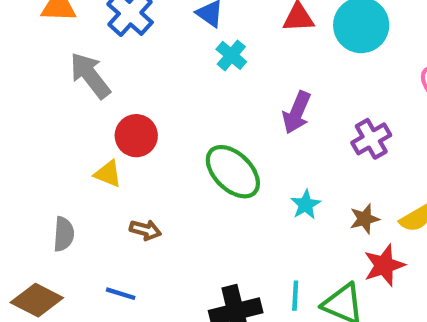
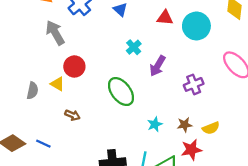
cyan cross: (231, 55) -> (134, 47), moved
cyan star: (306, 205) -> (155, 124), moved
gray semicircle: (64, 234) -> (32, 91), moved
blue line: (121, 294) -> (43, 144), moved

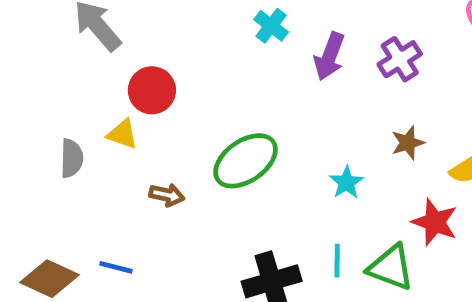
purple cross: (194, 84) -> (400, 59), moved
green ellipse: (121, 92) -> (246, 161), moved, turned -76
brown star: (185, 125) -> (408, 143), moved
red star: (191, 150) -> (435, 222), turned -30

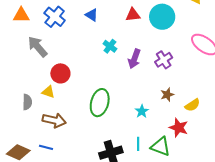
green ellipse: (246, 161) -> (100, 103), turned -40
brown arrow: (167, 195) -> (54, 120), moved, size x1.6

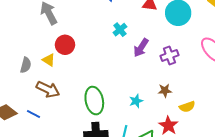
green ellipse: (100, 103) -> (94, 101), moved, turned -40

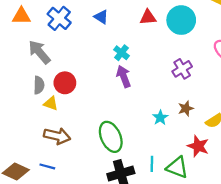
purple arrow: (141, 48) -> (124, 76), moved, turned 138
gray semicircle: (26, 65) -> (39, 85), moved
cyan star: (136, 101) -> (160, 118), moved

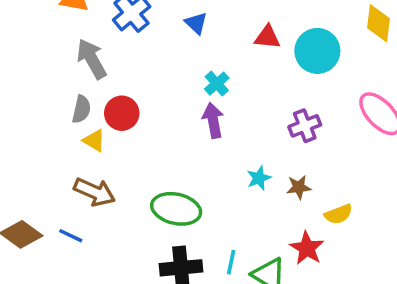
cyan star: (160, 118) -> (259, 178), moved
green ellipse: (111, 137) -> (176, 209), turned -64

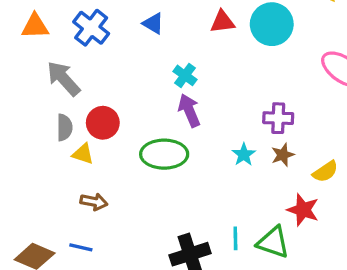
purple cross: (305, 126) -> (278, 118), moved, turned 36
brown arrow: (95, 192) -> (94, 202), size x0.7
green ellipse: (176, 209) -> (164, 154), moved

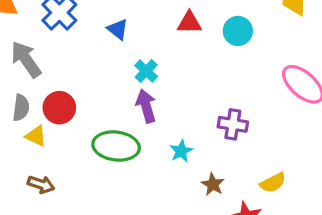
blue triangle: (153, 23) -> (118, 29), moved
cyan circle: (272, 24) -> (238, 31), size x0.7
cyan star: (244, 155) -> (181, 151), moved
brown star: (283, 155) -> (213, 184), moved, turned -30

